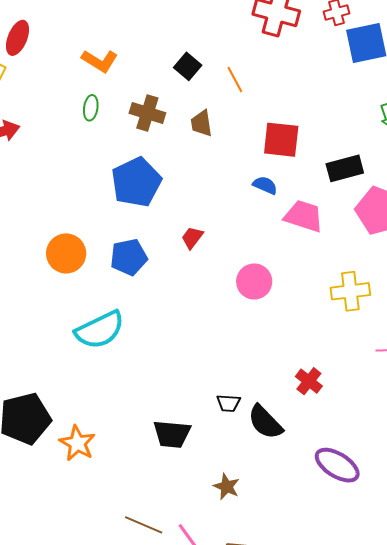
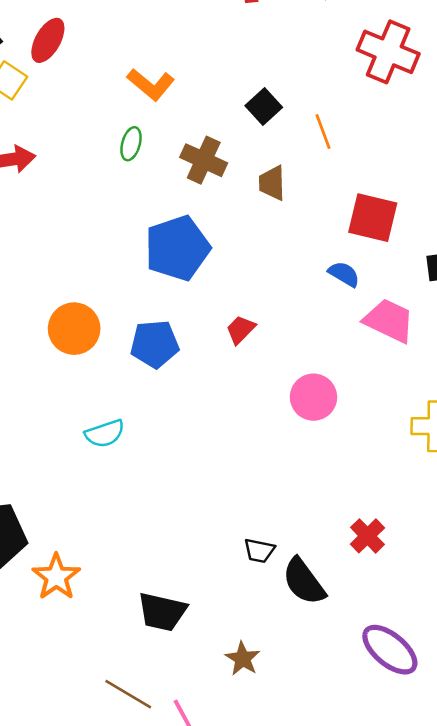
cyan semicircle: (100, 330) -> (105, 434), size x0.6
black trapezoid: (172, 434) -> (162, 612), moved

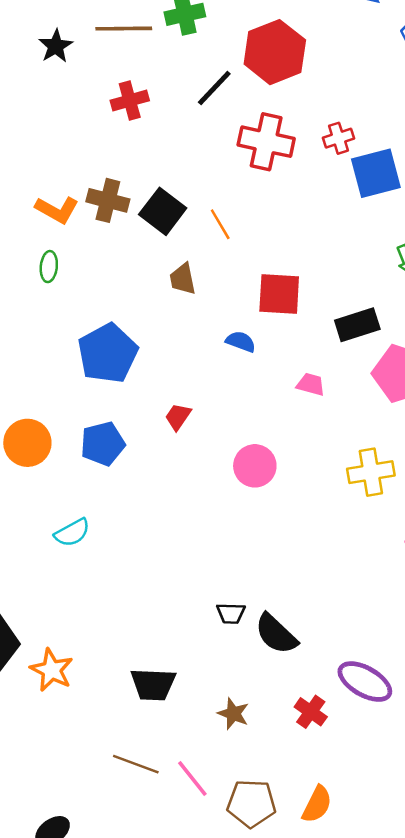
black square: (264, 107) -> (163, 211), size x1.4
brown cross: (204, 160) -> (108, 200), moved
blue semicircle: (344, 274) -> (241, 342), moved
pink trapezoid: (389, 321) -> (311, 384), size x0.6
red cross: (367, 536) -> (311, 712), moved

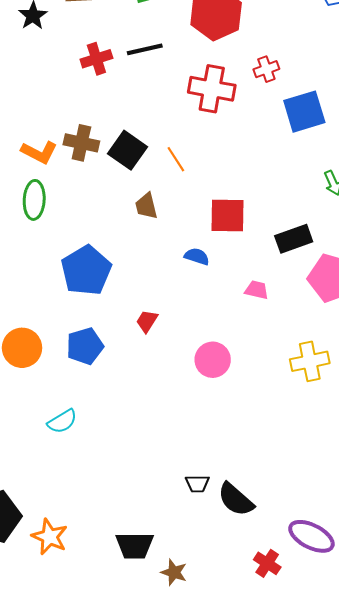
black line: (214, 88) -> (145, 49), moved, turned 36
red cross: (338, 138) -> (266, 69), moved
green ellipse: (49, 267) -> (34, 200), size x1.5
brown star: (233, 714) -> (174, 572), moved

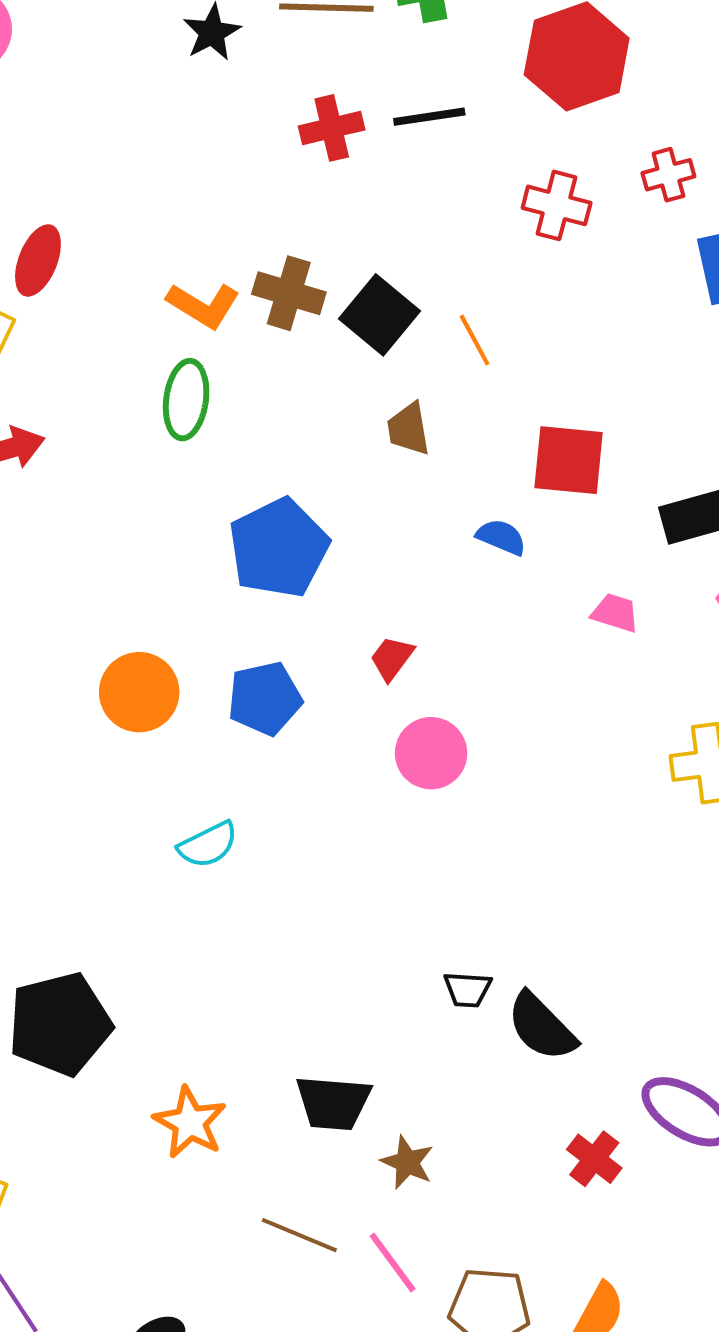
red cross: (212, 89) -> (557, 205), size x0.7
pink circle: (213, 360) -> (431, 753), moved
orange star: (50, 537) -> (190, 1122), moved

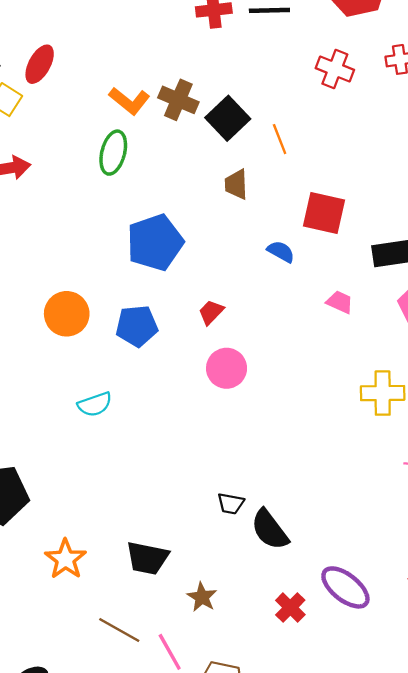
brown star: (407, 1162) -> (202, 597), moved

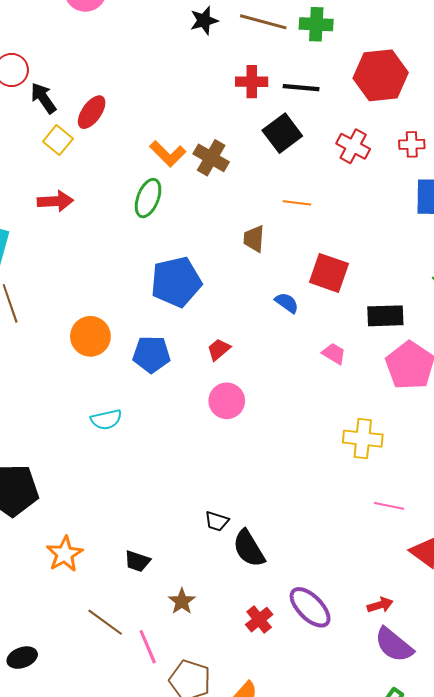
black square: (228, 118) -> (282, 133), moved
orange line: (280, 139) -> (297, 203), turned -68
black trapezoid: (147, 558) -> (137, 561), size x0.7

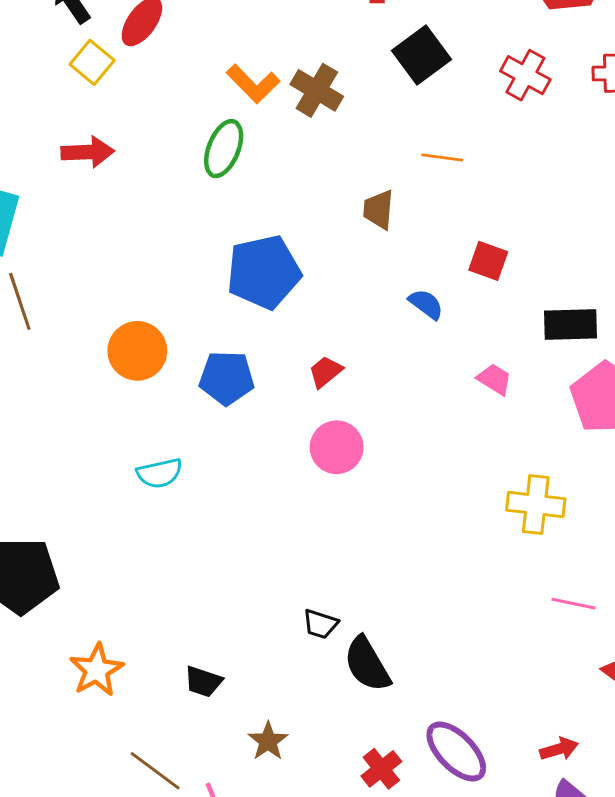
red square: (329, 273) -> (488, 261), size x0.7

